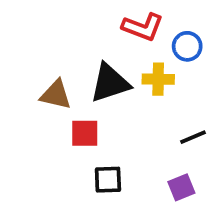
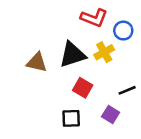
yellow cross: (158, 79) -> (104, 52), turned -30
red square: (85, 133) -> (83, 88), moved, turned 30
purple square: (181, 187) -> (111, 114), moved, turned -36

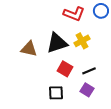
blue circle: (123, 31) -> (101, 11), moved
black line: (127, 90) -> (89, 71), moved

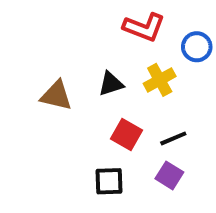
blue circle: (101, 11) -> (197, 47), moved
black triangle: (57, 43) -> (111, 84), size x0.6

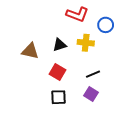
yellow cross: (160, 80) -> (86, 43), turned 35
red square: (127, 135) -> (57, 72), moved

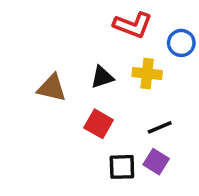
black square: (59, 97) -> (122, 167), moved

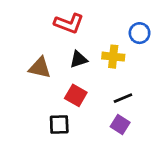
red L-shape: (133, 25) -> (69, 23), moved
black square: (122, 167) -> (59, 125), moved

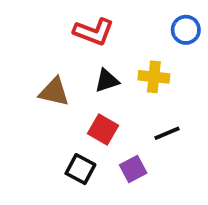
blue circle: (140, 33) -> (186, 30), moved
black square: (59, 125) -> (80, 169), turned 30
purple square: (120, 125) -> (133, 169), moved, turned 30

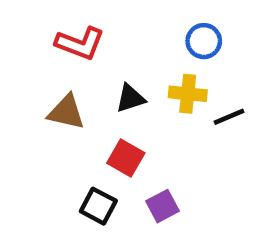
blue circle: (186, 30) -> (204, 41), moved
red L-shape: (94, 32) -> (80, 43), moved
black line: (167, 133) -> (229, 117), moved

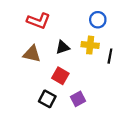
black line: (229, 117) -> (110, 56), turned -56

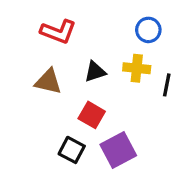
purple square: (78, 99) -> (118, 150), size x1.5

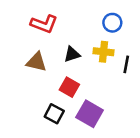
purple square: (118, 150) -> (90, 114), turned -32

